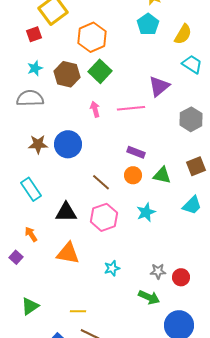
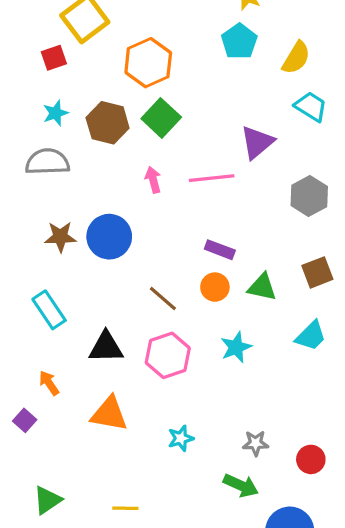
red circle: (181, 277) -> (311, 459), moved

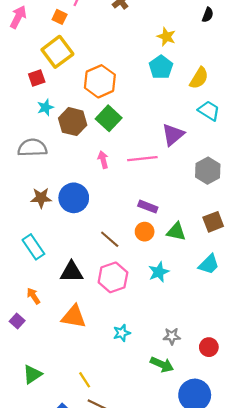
cyan star: (56, 113) -> (45, 107), moved
yellow line: (125, 508) -> (85, 380), turned 56

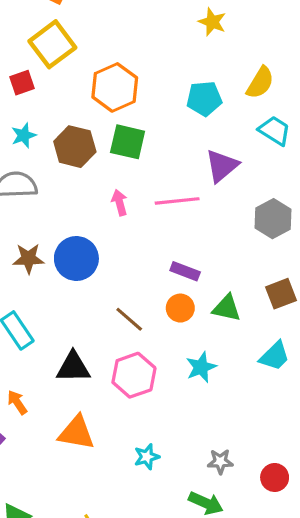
cyan pentagon: (161, 67) -> (204, 99), moved, turned 30
cyan star: (45, 107) -> (24, 135), moved
green square: (109, 118) -> (128, 142), turned -30

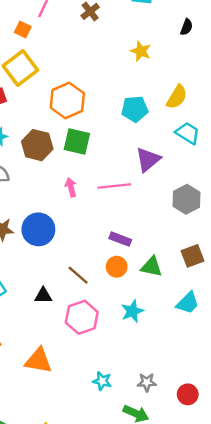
black triangle: (73, 367) -> (43, 296), moved, size x0.7
cyan star: (147, 457) -> (102, 381), moved, turned 30

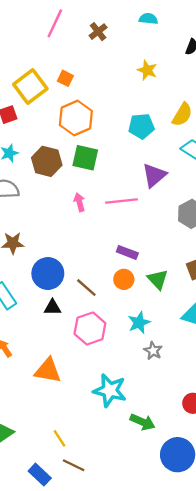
orange square: (23, 29) -> (65, 78), moved
blue circle: (38, 229) -> (48, 274), moved
green triangle: (152, 267) -> (158, 279), turned 35
cyan star: (102, 381) -> (110, 390), size x1.8
gray star: (147, 382) -> (153, 351), moved, turned 30

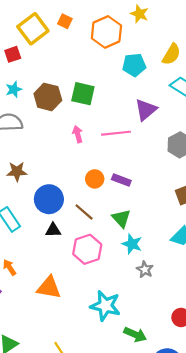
orange hexagon: (76, 118) -> (106, 32), moved
orange circle: (124, 279) -> (95, 179), moved
green triangle: (158, 279) -> (121, 218), moved
cyan star: (139, 323) -> (132, 244), turned -30

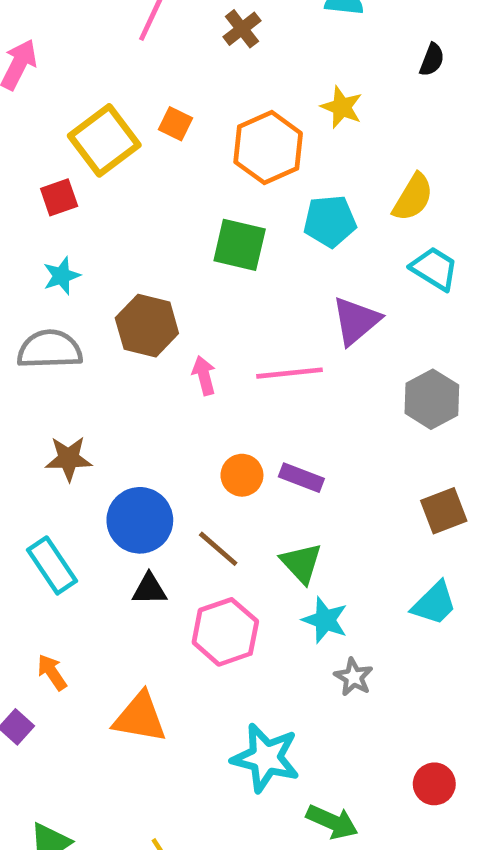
green square: (83, 94) -> (240, 245), moved
brown hexagon: (48, 97) -> (147, 326), moved

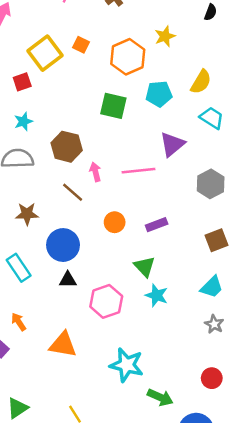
yellow star: (342, 107) -> (165, 36), turned 30
purple rectangle: (301, 478) -> (157, 225), moved, turned -42
brown line: (218, 549) -> (73, 192), moved
gray star: (354, 677) -> (214, 324), moved

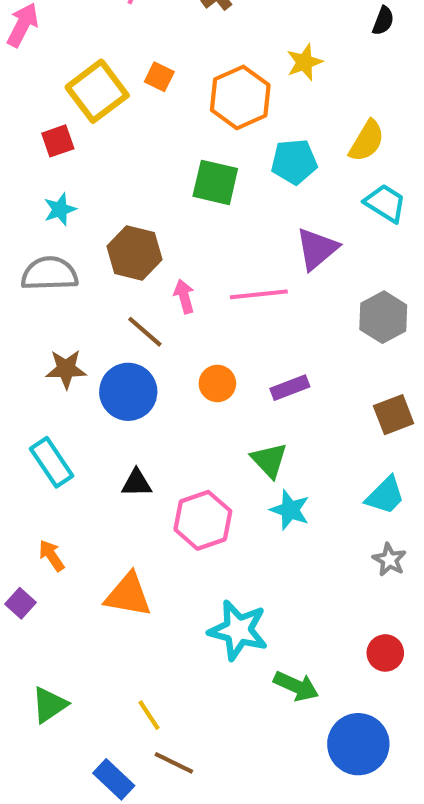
blue circle: (63, 245) -> (128, 392), moved

